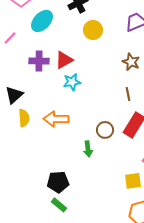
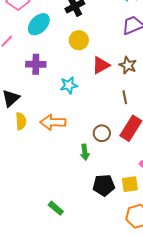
yellow circle: (93, 30) -> (79, 40), moved
red triangle: (64, 60) -> (101, 65), moved
black pentagon: (58, 182) -> (104, 185), moved

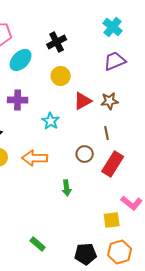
brown star: (128, 65) -> (110, 101), turned -30
cyan star: (69, 85) -> (51, 121), turned -30
brown circle: (102, 133) -> (85, 154), moved
black pentagon: (104, 185) -> (86, 254), moved

